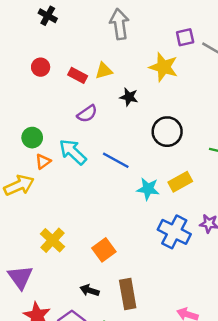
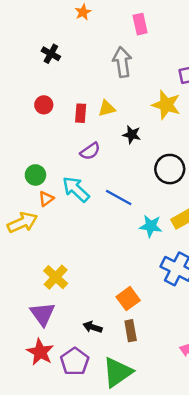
red rectangle: (78, 75) -> (81, 113), turned 66
orange square: (104, 250) -> (128, 299), moved
purple triangle: (20, 277) -> (43, 314), moved
brown rectangle: (128, 294) -> (131, 331), size x0.7

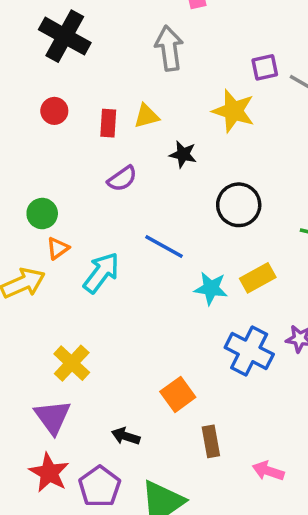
black cross: (51, 54) -> (65, 36), size x1.8
cyan arrow: (76, 189) -> (101, 273), moved, turned 84
brown rectangle: (131, 331) -> (211, 441), moved

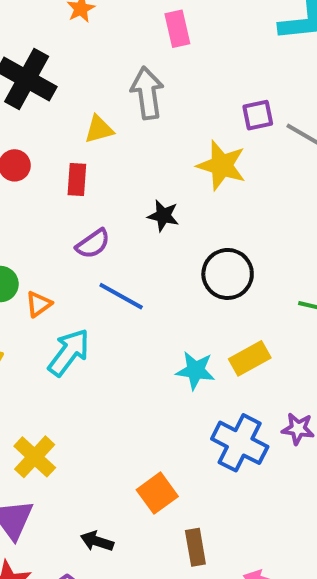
yellow triangle: (147, 116) -> (99, 129), moved
blue line: (164, 247) -> (121, 296), moved
orange triangle: (58, 248) -> (39, 304), moved

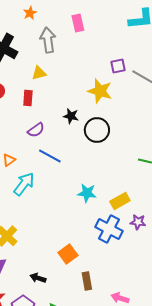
gray arrow: (147, 93) -> (48, 40), moved
black circle: (228, 274) -> (97, 130), moved
yellow rectangle: (250, 358) -> (120, 201), moved

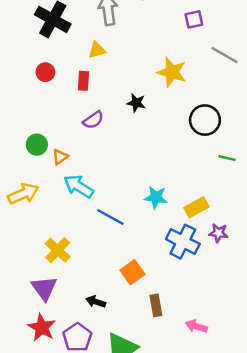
purple square: (118, 66) -> (194, 19), moved
black circle: (97, 130) -> (205, 120), moved
blue line: (50, 156) -> (110, 217), moved
cyan arrow: (24, 184) -> (79, 186), turned -95

